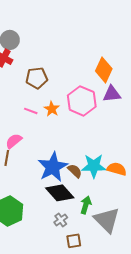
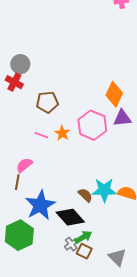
blue star: (53, 167) -> (40, 205), moved
green arrow: (86, 205) -> (83, 237), moved, turned 42
gray triangle: (107, 220) -> (117, 257), moved, size x0.7
brown square: (74, 241) -> (84, 251), moved, turned 35

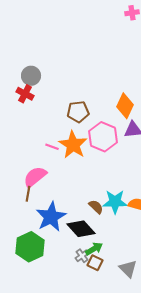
brown pentagon: (47, 102) -> (78, 112), moved
orange star: (62, 133) -> (73, 145), size x1.8
pink semicircle: (24, 165) -> (35, 177), size x1.4

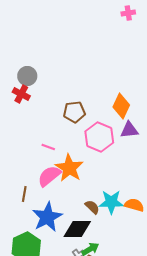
orange star: (73, 145) -> (69, 168), moved
pink semicircle: (35, 177) -> (49, 176), moved
black diamond: (81, 229) -> (77, 229), turned -48

